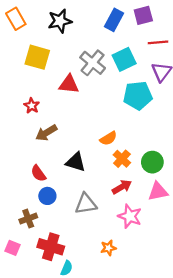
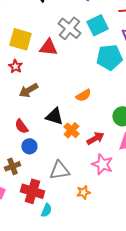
yellow square: (37, 57) -> (20, 39), moved
orange cross: (122, 159) -> (71, 130), moved
gray triangle: (86, 204) -> (59, 170), moved

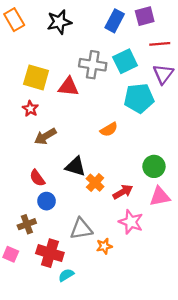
gray cross: (69, 28) -> (93, 65), turned -30
orange semicircle: (83, 95) -> (109, 129), moved
orange star: (83, 192) -> (104, 246), moved
cyan semicircle: (46, 210) -> (66, 275), turned -144

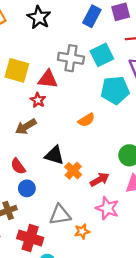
black star: (59, 22) -> (39, 17), turned -30
red star: (30, 109) -> (38, 100), moved

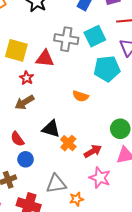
red star: (38, 100) -> (27, 78), moved
orange semicircle: (86, 120) -> (81, 96), turned 49

